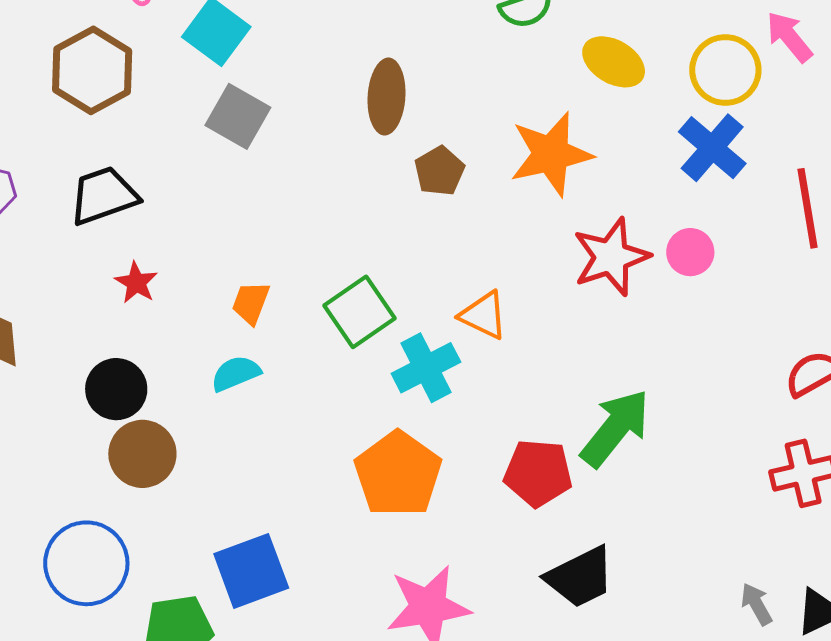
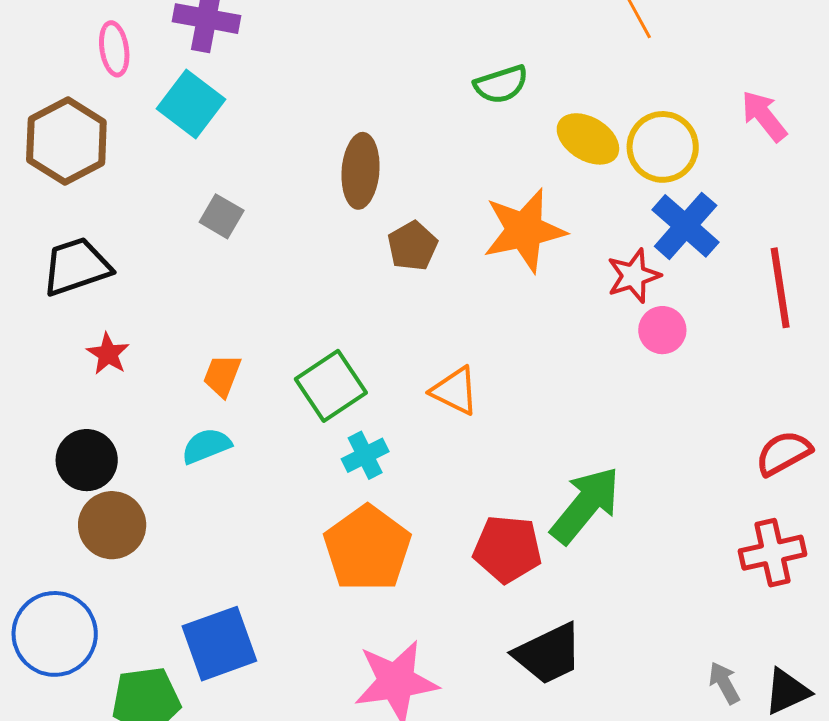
yellow circle: (725, 70) -> (663, 147), moved
gray square: (238, 116) -> (222, 216), moved, size x0.7
red star: (611, 257) -> (634, 276), moved, size x0.7
cyan cross: (426, 368) -> (365, 455), moved, size x0.7

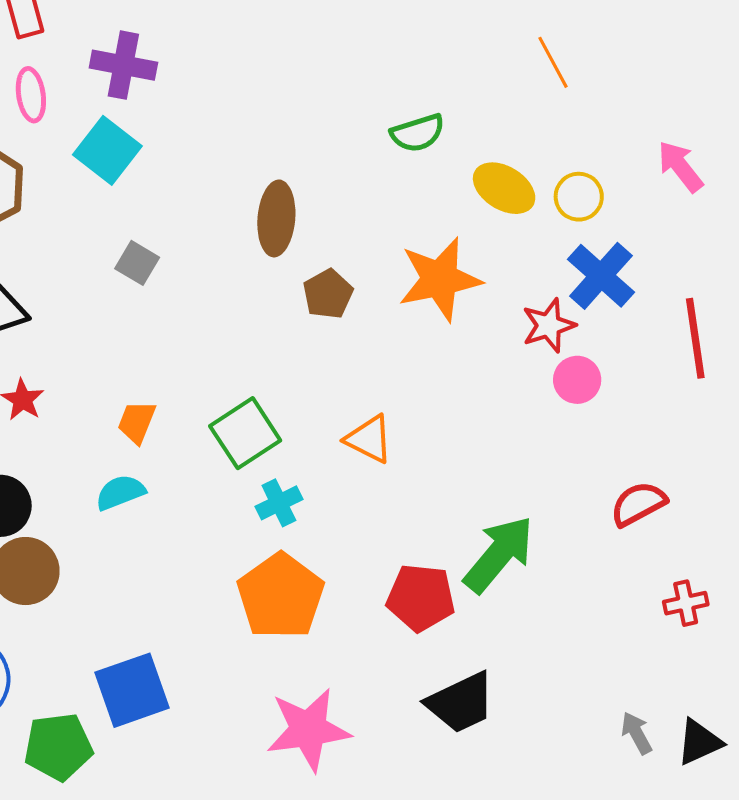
yellow circle: (663, 147) -> (579, 197), size x0.7
red semicircle: (784, 453) -> (638, 504), moved
red cross: (773, 553) -> (686, 603), size x0.7

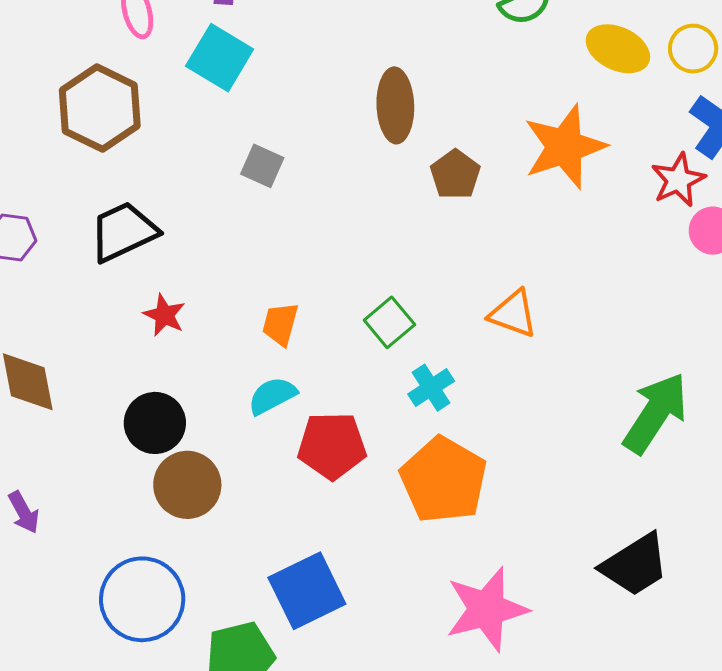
green square: (245, 433) -> (389, 322), size x0.7
red pentagon: (421, 598) -> (332, 446), moved

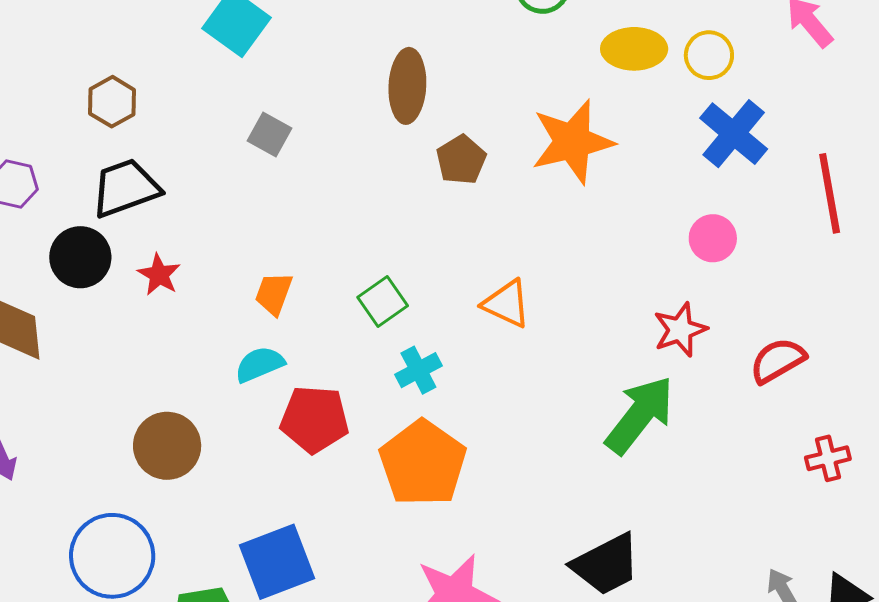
yellow ellipse: (618, 49) -> (634, 49), turned -30
brown hexagon: (100, 108) -> (112, 102), moved, size x0.6
red star: (678, 180) -> (680, 330), moved
black circle: (155, 423) -> (80, 257), moved

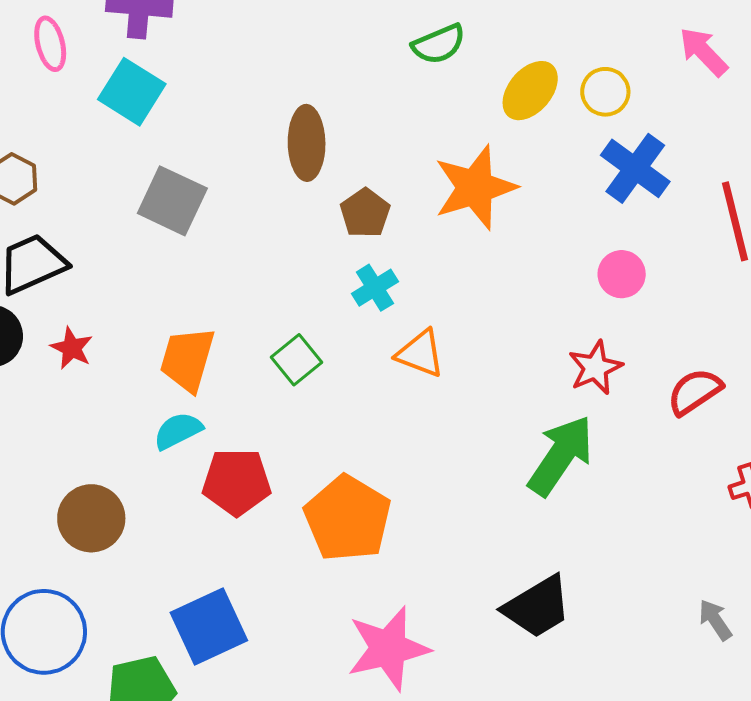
yellow ellipse: (634, 49) -> (530, 91), turned -46
gray square: (270, 134) -> (172, 201), size x1.6
orange trapezoid: (274, 294) -> (187, 359), size x1.5
cyan cross: (418, 370) -> (375, 288), moved

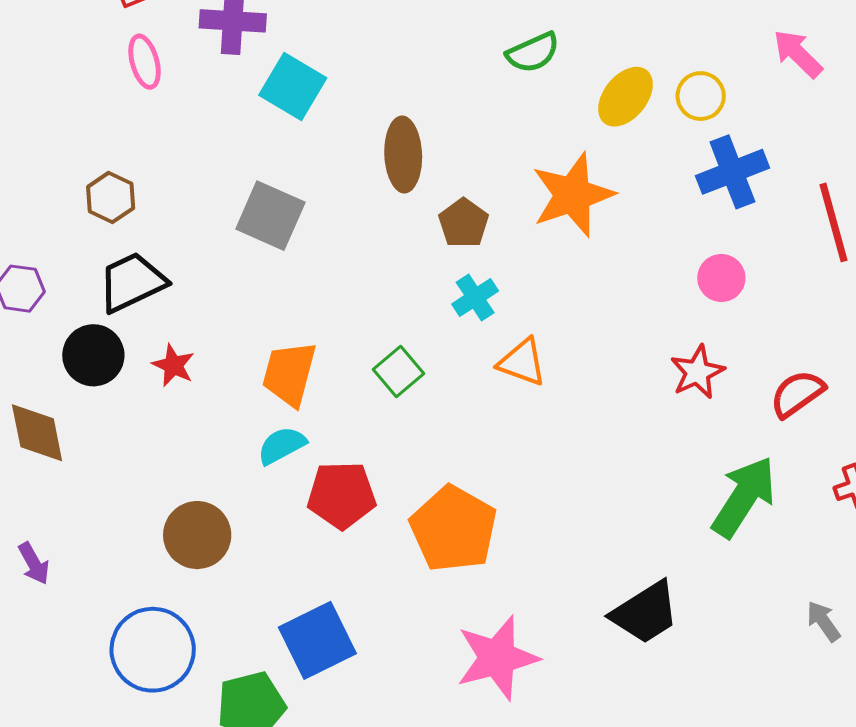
cyan square: (132, 92) -> (293, 87), moved
blue cross: (635, 168) -> (732, 172), turned 34
green arrow: (561, 455) -> (744, 497), moved

